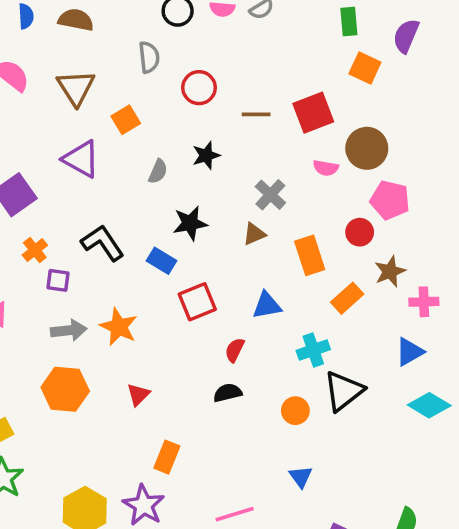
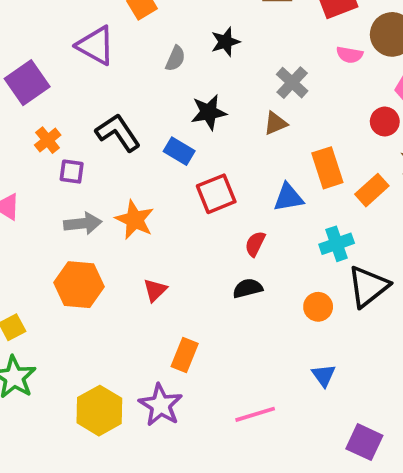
orange rectangle: (310, 255) -> (327, 168), moved

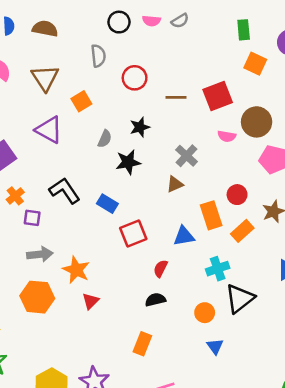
black star: (209, 112) -> (128, 162), moved
red circle: (385, 122) -> (237, 195), moved
orange star: (135, 220) -> (76, 270), moved
orange rectangle: (185, 355) -> (142, 344), moved
blue triangle: (324, 375) -> (215, 346), moved

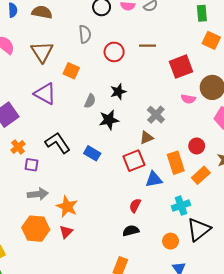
brown line: (176, 97) -> (148, 46), moved
orange square: (81, 101) -> (71, 71), turned -35
red square: (133, 234) -> (134, 161), moved
red triangle: (90, 301) -> (66, 232), moved

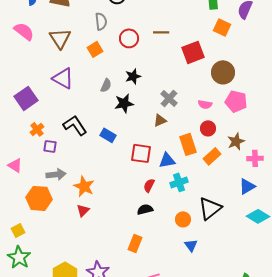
orange square: (71, 71) -> (95, 49), moved, turned 35
pink semicircle: (188, 99) -> (205, 104), moved
red square: (134, 161) -> (141, 153), moved, turned 30
cyan cross: (181, 206) -> (179, 182), moved
orange hexagon: (36, 229) -> (39, 198), moved

